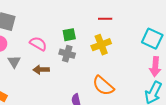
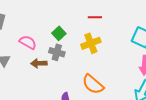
green square: (69, 35) -> (59, 33), turned -32
brown arrow: (41, 70) -> (39, 63), moved

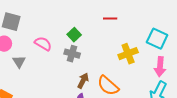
yellow cross: (91, 43) -> (128, 54), moved
brown arrow: (39, 63) -> (83, 81), moved, turned 119

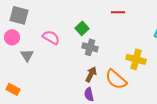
gray cross: (72, 54) -> (90, 47), moved
yellow cross: (128, 54) -> (136, 59), moved, turned 36

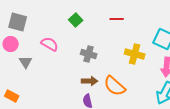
green square: (82, 28) -> (76, 20), moved
yellow cross: (136, 59) -> (135, 54), moved
brown arrow: (91, 74) -> (90, 81), turned 63

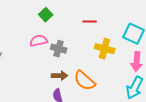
red line: (117, 19) -> (90, 22), moved
pink semicircle: (50, 44) -> (39, 41), moved, turned -42

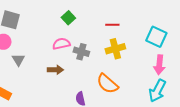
yellow cross: (105, 49) -> (115, 49), moved, turned -30
brown arrow: (60, 76) -> (55, 70), moved

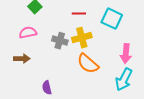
cyan square: (156, 37) -> (112, 19), moved
gray cross: (81, 52) -> (60, 41), moved
orange semicircle: (107, 84) -> (88, 64), moved

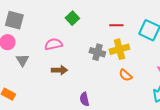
pink semicircle: (28, 33) -> (53, 44), moved
orange semicircle: (88, 64) -> (125, 75), size x0.6

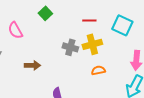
pink semicircle: (53, 44) -> (15, 30), moved, turned -108
orange semicircle: (125, 75) -> (98, 70), turned 128

